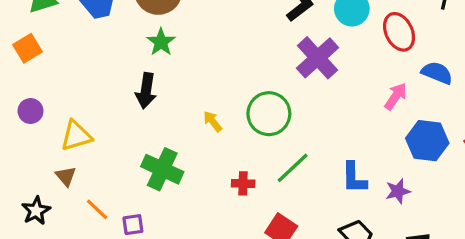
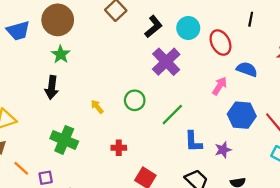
green circle: (269, 114) -> (135, 100), size x0.7
green line: (293, 168) -> (172, 115), moved

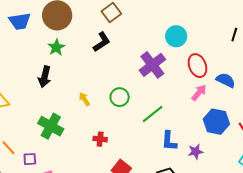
black L-shape: (153, 27) -> (102, 42), moved
red ellipse: (220, 43) -> (197, 66), moved

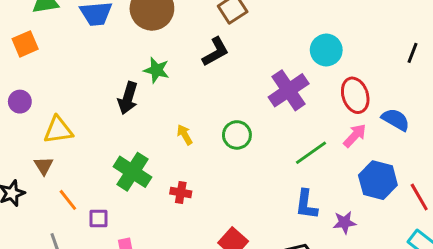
green star: (56, 47) -> (157, 70), moved, turned -30
green line: (153, 114) -> (311, 153), moved
red cross: (100, 139) -> (181, 192), moved

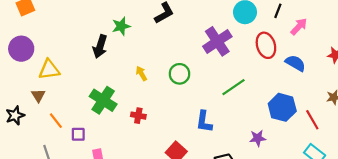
black line: (413, 53) -> (278, 11), moved
green star: (157, 70) -> (121, 26), turned -30
purple circle: (20, 102) -> (21, 49), size x1.5
pink arrow: (355, 136) -> (299, 27), moved
blue L-shape: (306, 204) -> (204, 122), moved

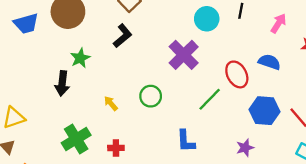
pink arrow: (299, 27) -> (278, 23), moved
red ellipse: (266, 45) -> (237, 74), moved
green cross: (103, 100) -> (76, 139), turned 36

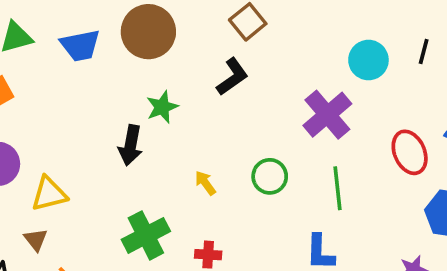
green line: (210, 99) -> (338, 188), moved, turned -55

